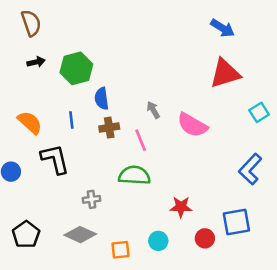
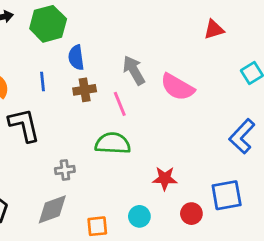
red triangle: (225, 73) -> (214, 29), size x0.6
gray arrow: (153, 110) -> (134, 70), size x1.5
gray diamond: (80, 235) -> (52, 209), turned -44

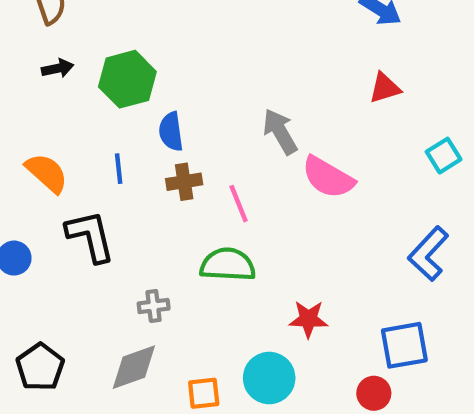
gray arrow: (134, 70) -> (280, 132), moved
red circle: (191, 214) -> (374, 393), moved
cyan circle: (139, 216) -> (269, 378), size x1.5

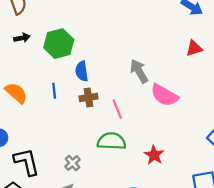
black L-shape: (90, 236) -> (27, 162), moved
gray cross: (154, 306) -> (73, 163), turned -35
red star: (308, 319) -> (154, 155), moved, turned 30

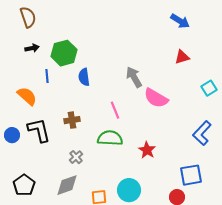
blue line: (54, 91) -> (47, 76), moved
brown cross: (89, 98) -> (72, 120), moved
black L-shape: (27, 162) -> (39, 130), moved

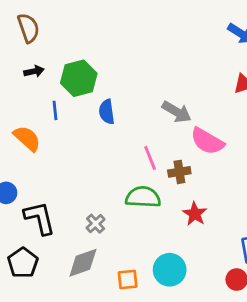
gray arrow: (134, 77) -> (177, 112), turned 150
brown cross: (72, 120) -> (179, 172), moved
black L-shape: (39, 130) -> (40, 218), moved

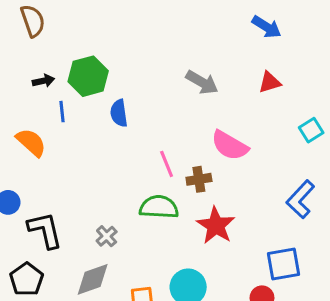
black arrow: (34, 71) -> (43, 81), moved
gray arrow: (177, 112) -> (202, 82), moved
red star: (195, 214) -> (216, 225), size x1.4

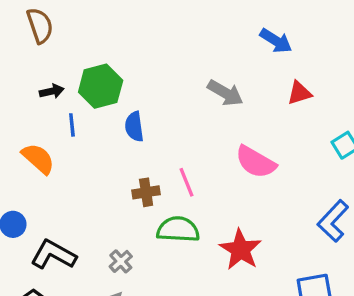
blue arrow: (267, 27) -> (276, 41), moved
brown cross: (199, 179) -> (146, 192), moved
black L-shape: (45, 230) -> (53, 255), turned -48

